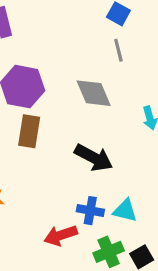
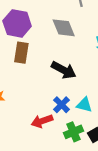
blue cross: (90, 211) -> (62, 105), turned 35

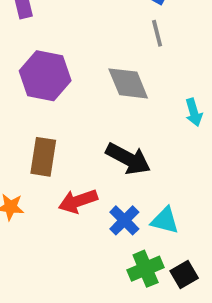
brown rectangle: (21, 53) -> (43, 157), moved
red arrow: (42, 121) -> (78, 201), moved

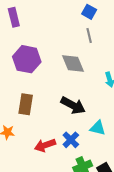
red arrow: (78, 201) -> (45, 145), moved
cyan triangle: (165, 220) -> (98, 128), moved

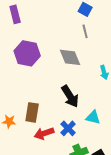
brown rectangle: (26, 104) -> (32, 112), moved
black arrow: (73, 105) -> (70, 96), turned 30

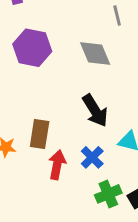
red arrow: (44, 133) -> (57, 165), turned 120

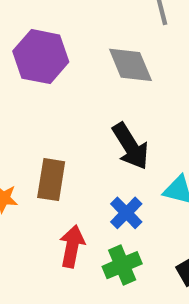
red arrow: (57, 165) -> (72, 246), moved
green cross: (108, 194) -> (122, 265), moved

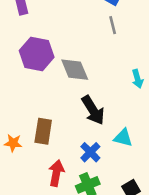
gray diamond: (130, 65) -> (75, 70), moved

